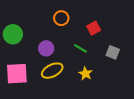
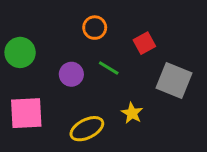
green line: (80, 48) -> (109, 68), moved
gray square: (113, 52) -> (174, 80), size x1.6
yellow ellipse: (52, 71) -> (87, 129), moved

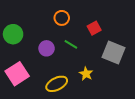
pink square: (26, 113) -> (17, 74), turned -30

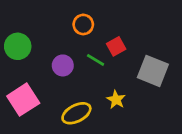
red square: (94, 28) -> (116, 46), moved

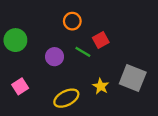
gray square: (153, 71) -> (133, 78), moved
pink square: (23, 100) -> (20, 86), size x0.6

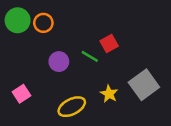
orange circle: (72, 21) -> (43, 23), moved
green circle: (15, 40) -> (18, 20), moved
gray square: (133, 78) -> (144, 85), turned 32

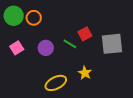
gray square: (144, 85) -> (112, 44), moved, turned 30
pink square: (21, 94) -> (17, 48), moved

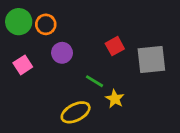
green line: (70, 44) -> (94, 81), moved
purple circle: (46, 48) -> (62, 53), moved

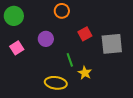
orange circle: (46, 24) -> (62, 11), moved
green line: (94, 81) -> (70, 60), turned 40
yellow ellipse: (76, 112) -> (56, 83), turned 35

